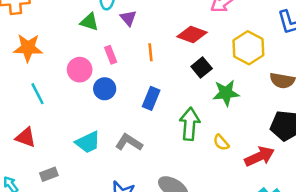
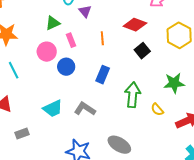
green triangle: (89, 22) -> (53, 23), moved, turned -42
green star: (226, 93) -> (174, 83), moved

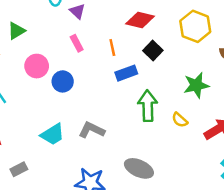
green triangle: (53, 23) -> (16, 31), moved
orange line: (102, 38) -> (112, 48), moved
pink rectangle: (71, 40) -> (77, 43), moved
blue rectangle: (103, 75) -> (126, 73), moved, turned 54

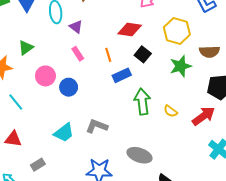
green star: (196, 85) -> (181, 66), moved

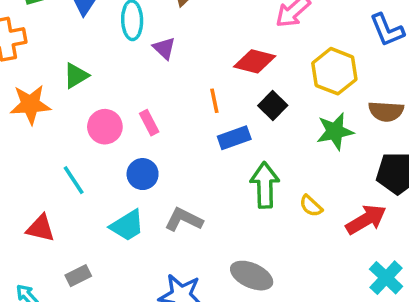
pink rectangle: (78, 54) -> (149, 123), moved
blue circle: (69, 87) -> (143, 174), moved
cyan line: (16, 102) -> (74, 180), moved

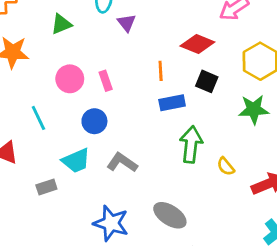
green triangle: (76, 76) -> (61, 24), moved
black square: (273, 105) -> (207, 81), turned -30
gray rectangle: (78, 276) -> (46, 187), moved

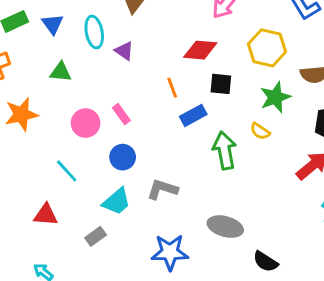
green triangle: (61, 24) -> (61, 72), turned 45
yellow semicircle: (226, 166) -> (260, 131), moved

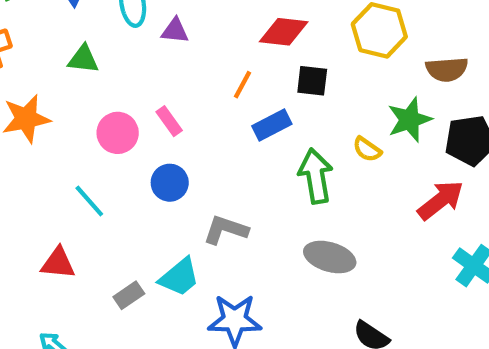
purple triangle: (124, 51) -> (175, 31), turned -30
orange line: (172, 88) -> (243, 85), turned 48
green star: (275, 97) -> (410, 120), moved
cyan trapezoid: (117, 201) -> (179, 277), moved
gray ellipse: (225, 227) -> (330, 257), moved

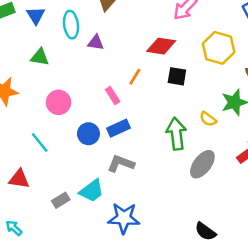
pink rectangle: (169, 121) -> (113, 96), moved
blue rectangle: (272, 125) -> (118, 128), moved
gray ellipse: (330, 257) -> (202, 164), moved, turned -72

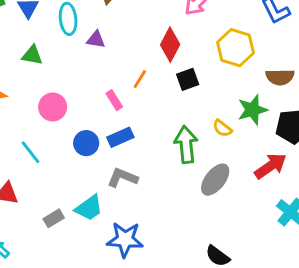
red diamond: (161, 46) -> (170, 45), turned -72
black square: (177, 76) -> (188, 79), turned -30

